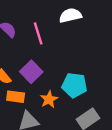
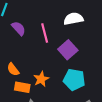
purple square: (31, 72) -> (68, 50), moved
orange star: (49, 99) -> (41, 79), moved

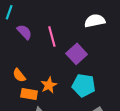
white semicircle: (73, 19) -> (95, 21), moved

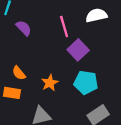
pink line: (52, 37) -> (64, 26), moved
orange rectangle: (29, 94) -> (12, 93), moved

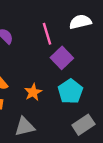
cyan pentagon: (86, 82) -> (70, 91), turned 30

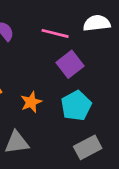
pink line: (47, 34) -> (55, 33), turned -65

